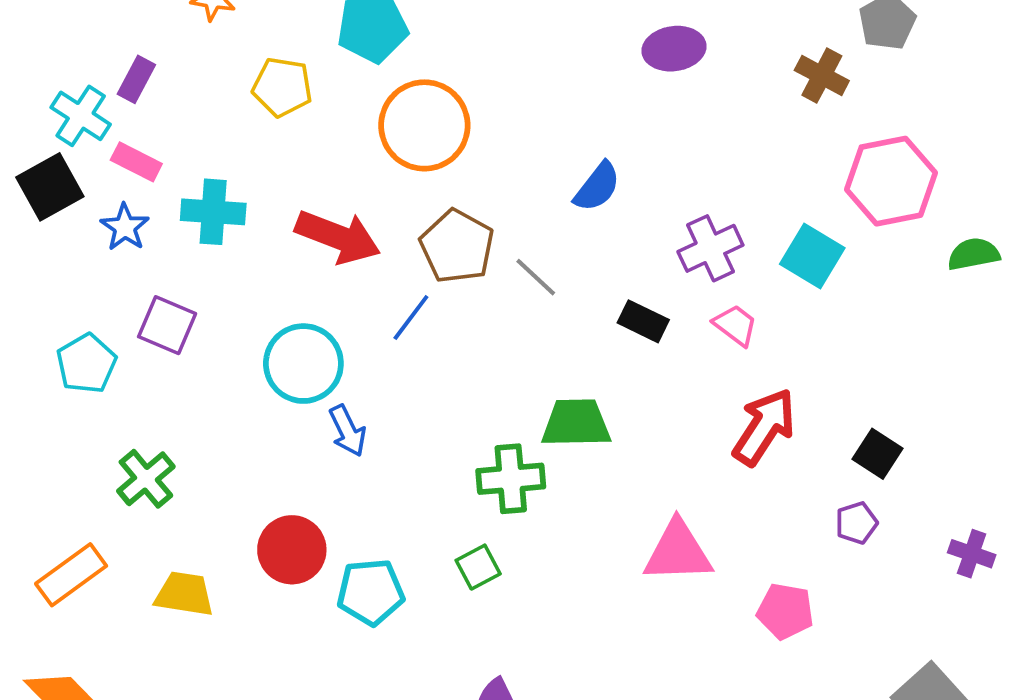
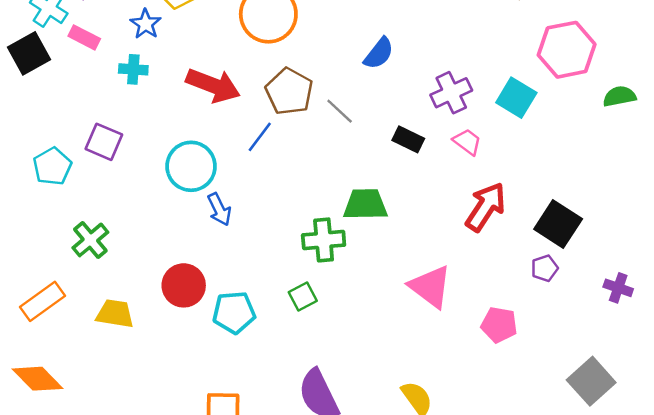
cyan cross: (213, 212) -> (133, 69), size x0.7
blue star: (125, 227) -> (146, 24), moved
black square: (878, 454) -> (558, 224), size x1.5
pink triangle: (678, 552) -> (430, 287), turned 39

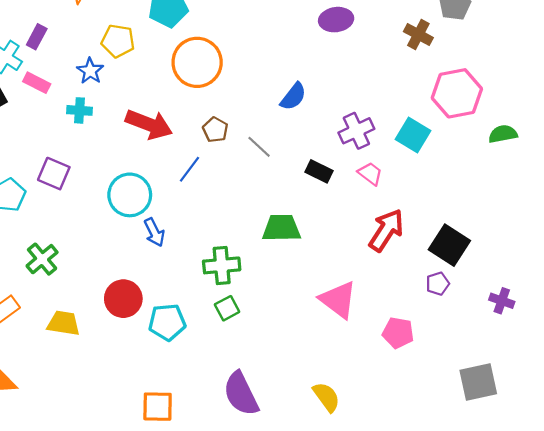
brown pentagon: (289, 91) -> (215, 130), size x0.6
green cross: (324, 240) -> (222, 265), moved
gray square: (591, 381) -> (478, 382), turned 30

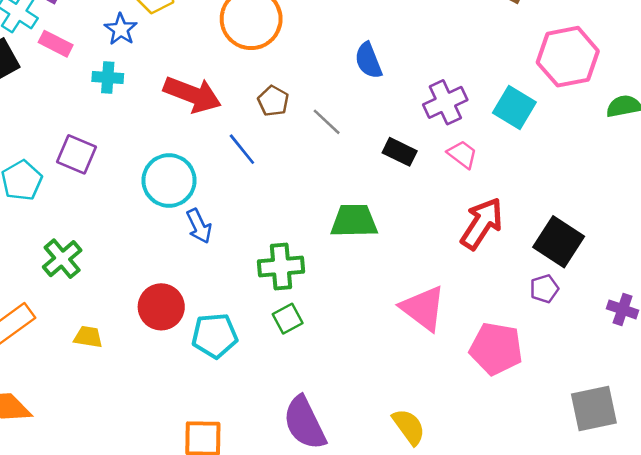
blue semicircle: (293, 97) -> (368, 61), turned 120
blue line: (190, 169) -> (242, 149), turned -76
yellow trapezoid: (63, 323) -> (88, 337), size x0.7
pink pentagon: (398, 333) -> (496, 349), size x1.4

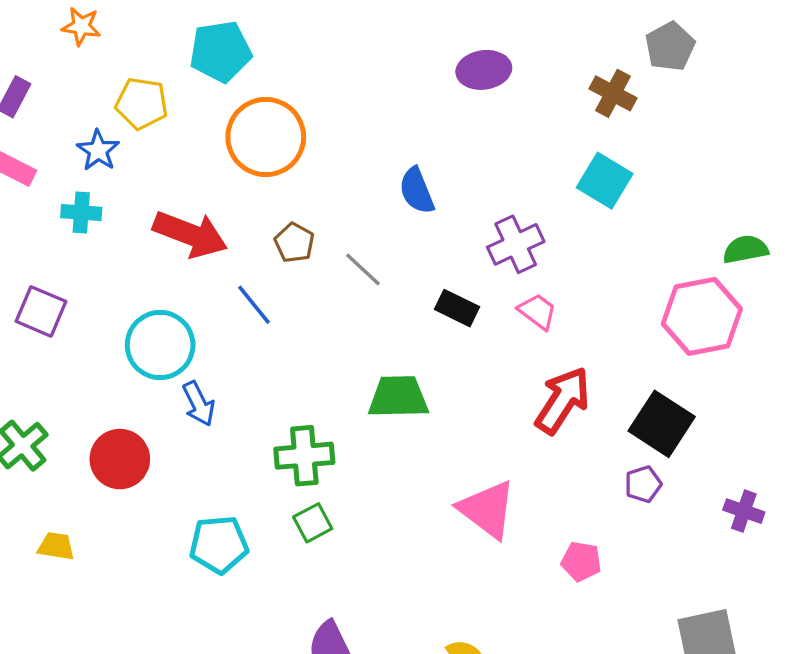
pink hexagon: (568, 57) -> (702, 316), moved
cyan square: (514, 108) -> (605, 181), moved
red circle: (161, 307) -> (120, 459), moved
pink pentagon: (496, 349) -> (581, 561), size x0.6

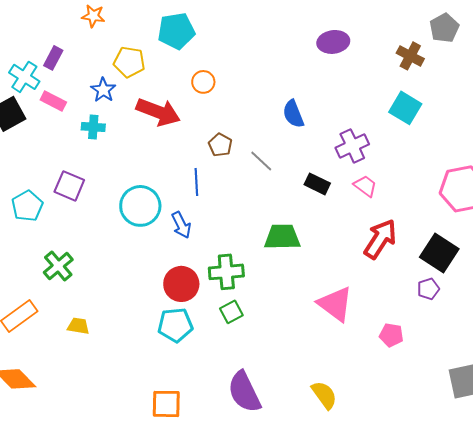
orange circle: (266, 137) -> (203, 82), size x0.5
red arrow: (190, 234) -> (158, 112), moved
blue line: (254, 305) -> (196, 182), turned 36
blue arrow: (199, 404) -> (181, 225), moved
red circle: (120, 459) -> (181, 284), moved

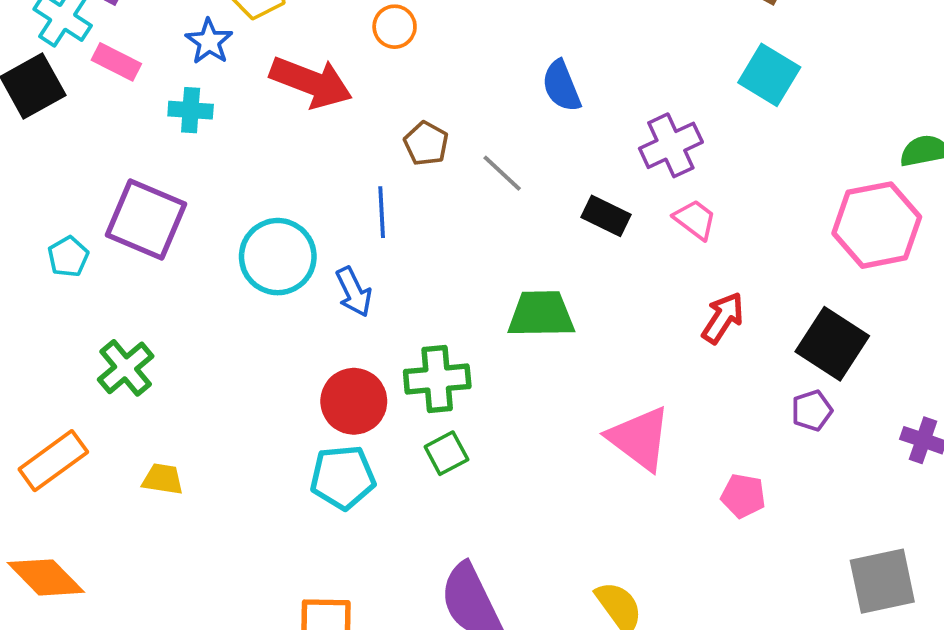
purple square: (69, 186) -> (146, 220), size x1.4
cyan pentagon: (27, 206) -> (68, 257), size x0.7
red arrow: (380, 239) -> (723, 318), size x0.7

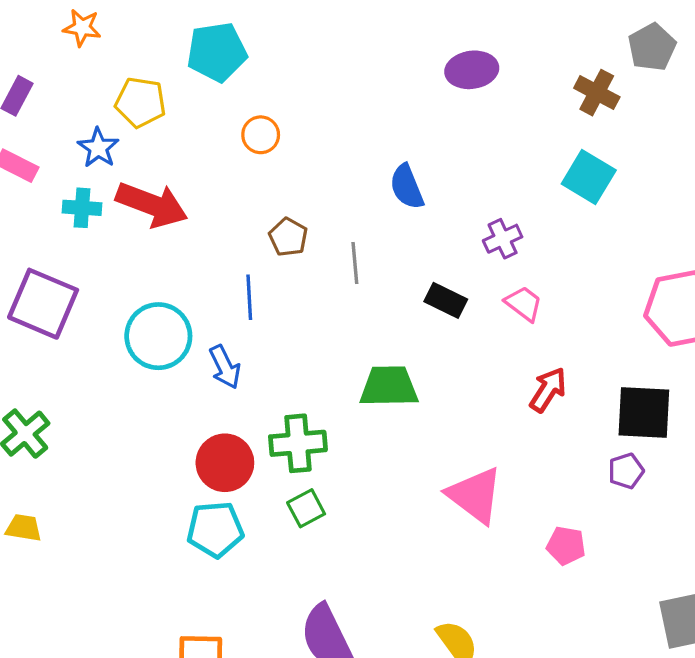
red arrow: (311, 82) -> (152, 205), moved
purple cross: (671, 145) -> (503, 239), size x0.7
gray line: (502, 173) -> (355, 263), turned 42
black square: (832, 344) -> (644, 412), turned -30
yellow trapezoid: (163, 479) -> (24, 528), moved

